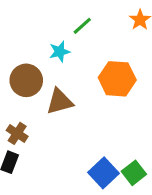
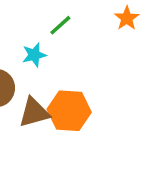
orange hexagon: (117, 79) -> (69, 111), moved

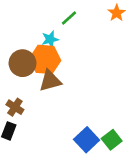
orange hexagon: (69, 111) -> (45, 59), moved

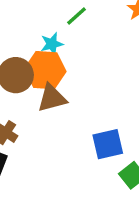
blue square: (87, 140) -> (108, 144), moved, turned 30

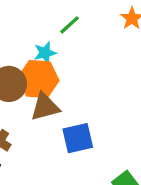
blue square: (108, 144) -> (78, 138), moved

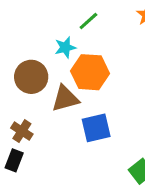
orange hexagon: (38, 79) -> (90, 72), moved

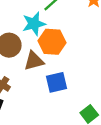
cyan star: (65, 47) -> (34, 24), size x1.5

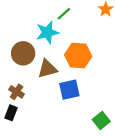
orange hexagon: (52, 42) -> (78, 56), moved

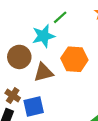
blue square: (69, 90) -> (34, 107), moved

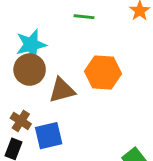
green line: (60, 17) -> (84, 17), turned 48
cyan star: (44, 36) -> (31, 45), moved

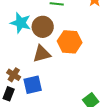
cyan star: (31, 45) -> (21, 23), turned 30
brown circle: (30, 70) -> (43, 27), moved

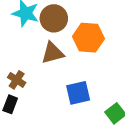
blue square: (33, 85) -> (78, 93), moved

